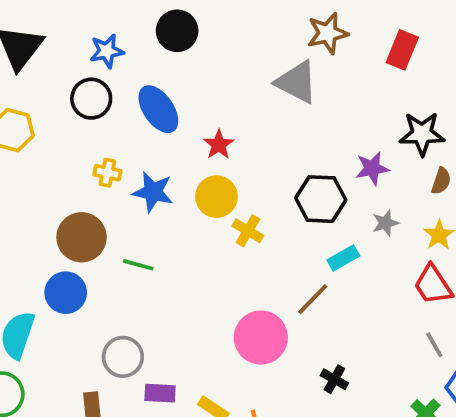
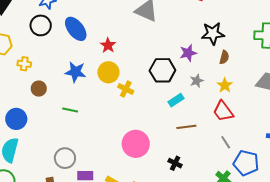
yellow cross: (107, 173) -> (24, 64), moved
brown circle: (82, 237) -> (39, 89), moved, size x0.6
blue circle: (66, 293) -> (16, 119), moved
brown line: (313, 299) -> (186, 127), moved, turned 42

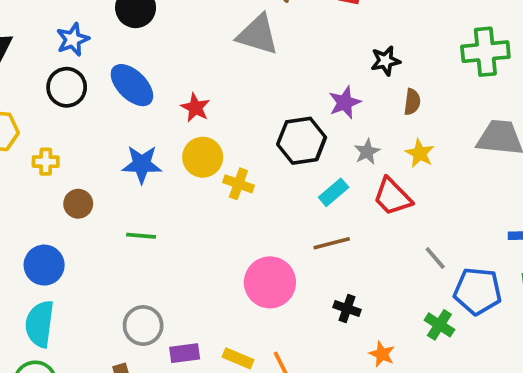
black star: (213, 33) -> (385, 61), size x0.7
red trapezoid: (223, 111) -> (392, 197), moved
brown line: (186, 127) -> (332, 243), moved

